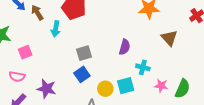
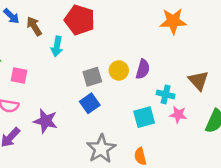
brown triangle: (169, 38) -> (198, 81), moved
pink square: (25, 52) -> (19, 75), turned 32
pink star: (161, 86) -> (178, 115), moved
yellow circle: (105, 89) -> (119, 70), moved

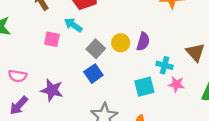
cyan arrow: (57, 46) -> (73, 25), moved, turned 114
pink square: (19, 75) -> (52, 39), moved
gray square: (92, 77) -> (96, 49), turned -30

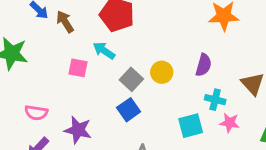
purple semicircle: (143, 42) -> (204, 65), moved

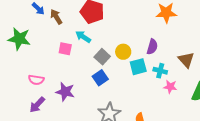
cyan square: (191, 126) -> (138, 67), moved

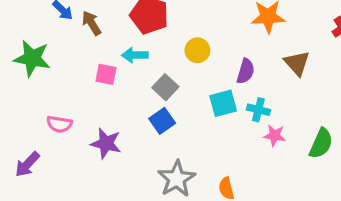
cyan arrow: (83, 37) -> (135, 55), turned -35
yellow circle: (123, 52) -> (197, 50), moved
brown triangle: (186, 60) -> (297, 63), moved
purple arrow: (37, 105) -> (27, 164), moved

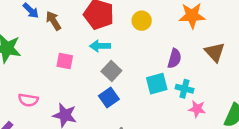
yellow circle: (197, 50) -> (142, 21), moved
cyan arrow: (135, 55) -> (100, 46), moved

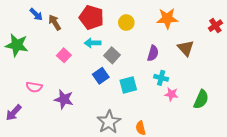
pink square: (65, 61) -> (64, 55), turned 32
gray square: (111, 71) -> (112, 55), moved
cyan square: (157, 84) -> (128, 85), moved
blue square: (109, 98) -> (101, 76), moved

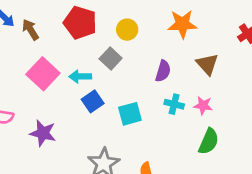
cyan arrow: (93, 43) -> (80, 77), moved
pink square: (64, 55) -> (43, 74), size x1.6
gray square: (112, 55) -> (111, 59), moved
pink star: (171, 94) -> (203, 106), moved
green semicircle: (201, 99) -> (209, 141), moved

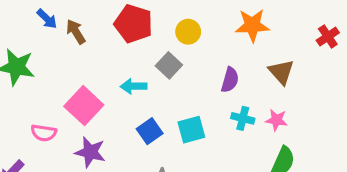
pink square: (43, 74) -> (84, 106), moved
blue square: (93, 101) -> (150, 131), moved

